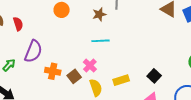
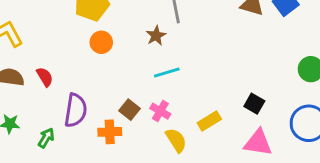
brown square: (74, 76) -> (130, 110), moved

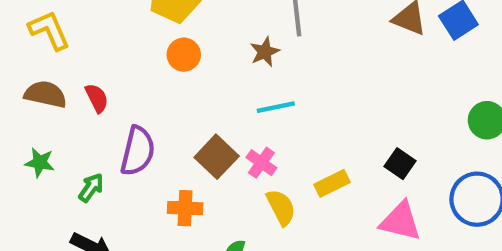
brown square: (130, 110) -> (217, 157), size x1.4
orange cross: (110, 132) -> (185, 208), moved

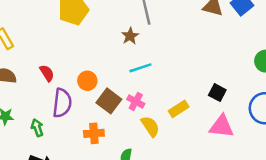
orange circle: (184, 55) -> (87, 81), moved
red semicircle: (97, 98) -> (47, 73), moved
green arrow: (91, 188) -> (37, 128), turned -48

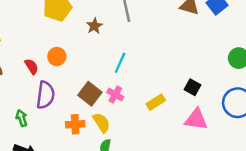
brown star: (130, 36) -> (94, 26), moved
cyan line: (140, 68) -> (120, 63), turned -48
orange circle: (87, 81) -> (57, 57), moved
yellow semicircle: (150, 126) -> (101, 123), moved

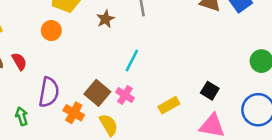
orange circle: (57, 57) -> (51, 31), moved
red semicircle: (31, 67) -> (19, 61), moved
orange cross: (75, 124) -> (74, 113), moved, turned 30

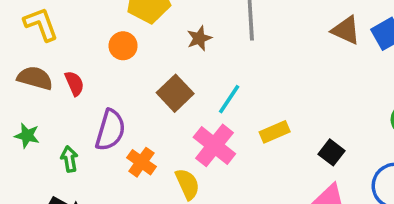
brown square: (97, 93) -> (175, 93), moved
pink cross: (125, 95) -> (214, 145), size x1.6
yellow rectangle: (169, 105) -> (275, 132), moved

